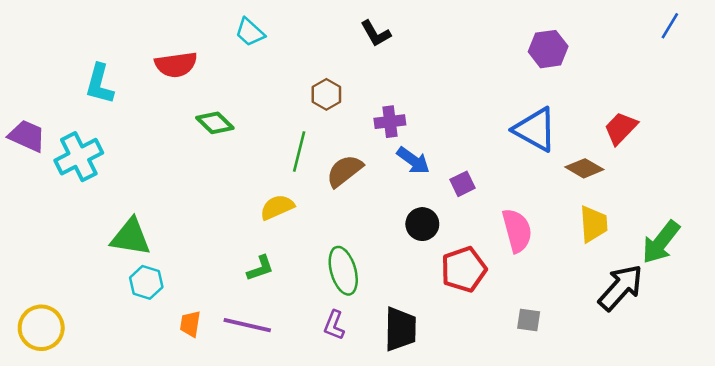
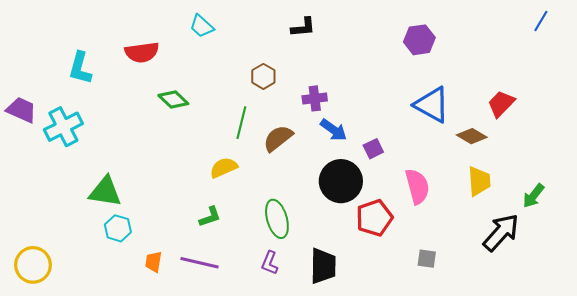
black L-shape: (376, 33) -> (303, 27), turned -65
purple hexagon: (548, 49) -> (419, 40), moved
black circle: (422, 224) -> (341, 181), size x1.6
green arrow: (661, 242) -> (534, 196), size x0.7

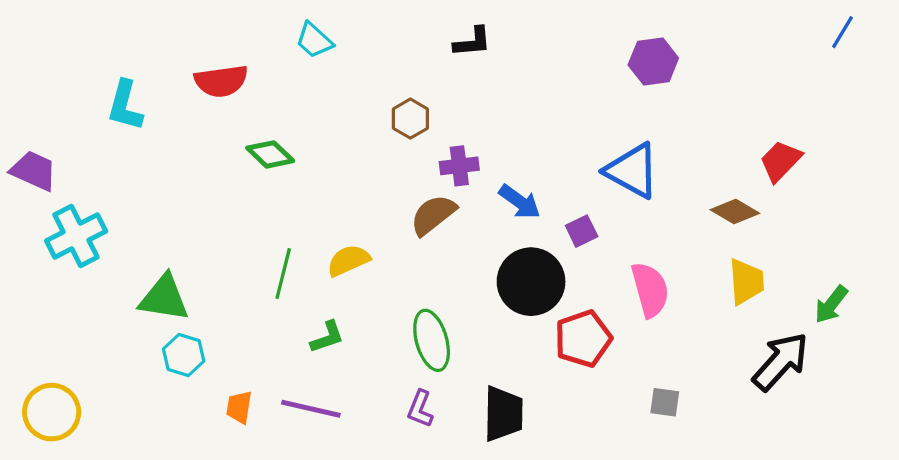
purple cross: (315, 98) -> (459, 166), moved
blue triangle: (432, 105) -> (632, 171), moved
green line: (241, 123) -> (283, 273), moved
cyan cross: (63, 127) -> (76, 236), moved

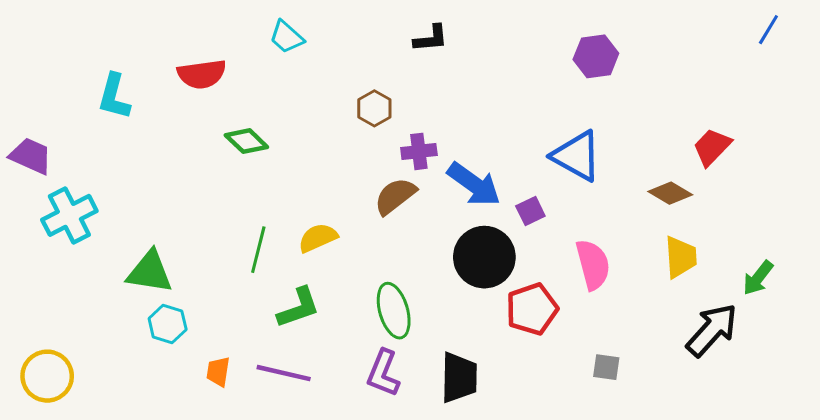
blue arrow: (520, 202) -> (474, 184), size x1.4
green L-shape: (327, 337) -> (298, 308), size x1.4
purple L-shape: (420, 409) -> (383, 373), size x1.4

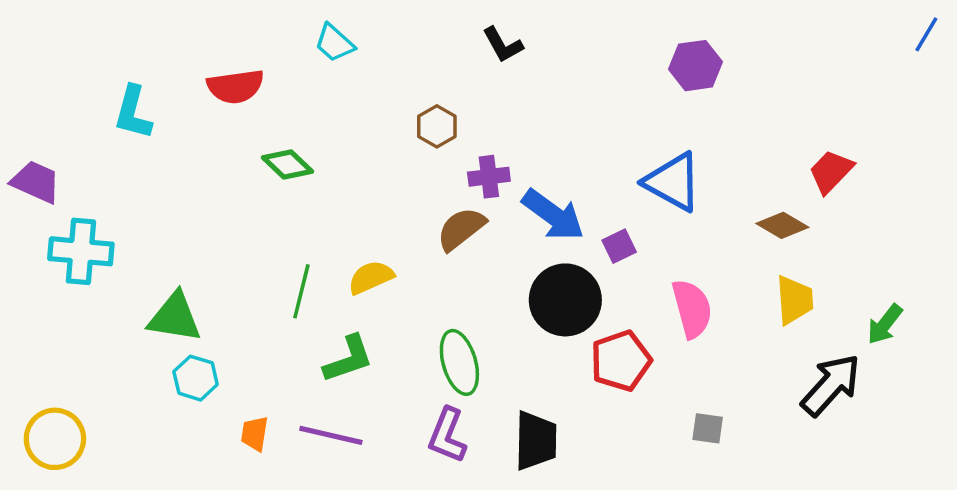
blue line: (768, 30) -> (926, 34), moved
black L-shape: (431, 38) -> (503, 45), turned 66
cyan cross: (69, 215) -> (81, 251), turned 32

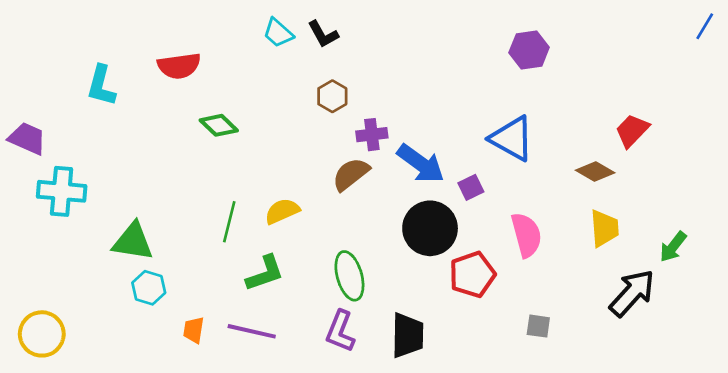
cyan trapezoid: (334, 43) -> (278, 33), moved
black L-shape: (503, 45) -> (323, 34), moved

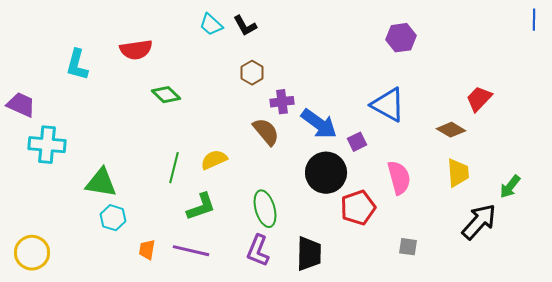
blue line: (705, 26) -> (534, 20), turned -30
brown semicircle: (351, 174) -> (266, 132), turned 88

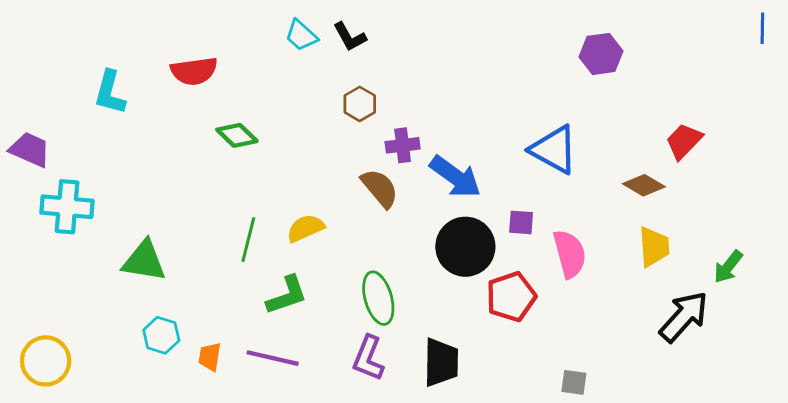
purple hexagon: (401, 38) -> (601, 54), moved
purple square: (357, 142) -> (521, 222), moved, turned 30
cyan hexagon: (113, 218) -> (161, 335), moved
gray square: (408, 247) -> (574, 382), moved

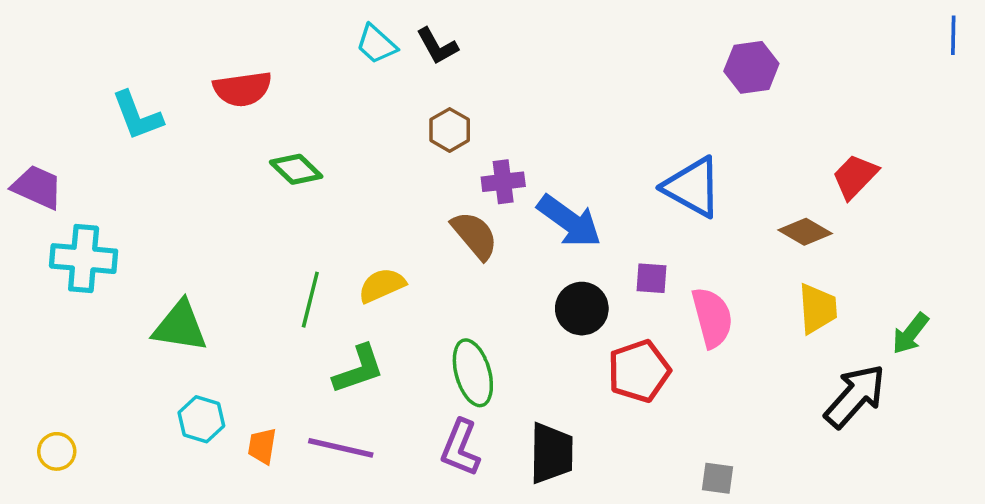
cyan L-shape: (110, 92) -> (137, 116), turned -36
black circle: (465, 247) -> (582, 309), size x0.7
yellow circle: (46, 361) -> (57, 451), size x0.6

